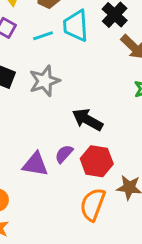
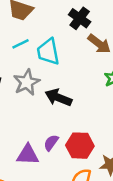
cyan trapezoid: (76, 26) -> (48, 52), moved
black arrow: (87, 120) -> (58, 98), moved

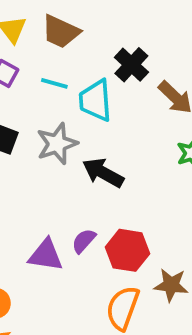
black cross: (80, 18) -> (131, 65), moved
cyan line: (20, 44) -> (54, 83), turned 35

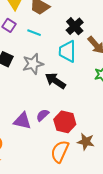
cyan trapezoid: (96, 100) -> (67, 51), moved

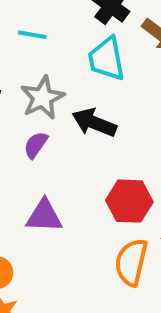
purple semicircle: (43, 115) -> (36, 145), moved

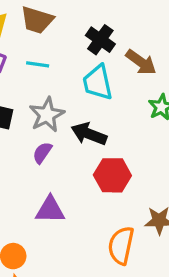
red hexagon: (129, 201) -> (112, 175), moved

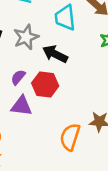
purple semicircle: (42, 153) -> (18, 77), moved
red hexagon: (112, 175) -> (45, 85), moved

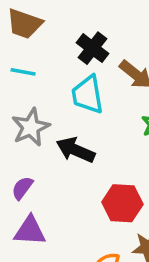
red hexagon: (45, 85) -> (122, 203), moved

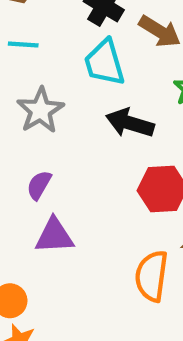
black arrow: (76, 150) -> (130, 123), moved

